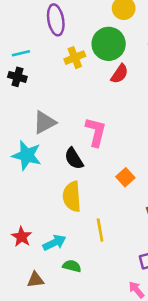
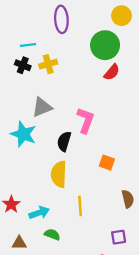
yellow cross: (75, 58) -> (48, 64), moved
black semicircle: (74, 158) -> (64, 141), turned 42
orange square: (125, 177) -> (107, 163), turned -35

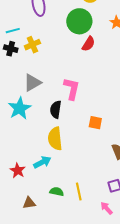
cyan star: (23, 134) -> (20, 108), turned 30
yellow line: (80, 206) -> (79, 192), moved
cyan arrow: (39, 213) -> (42, 162), moved

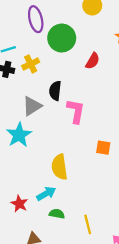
green circle: (79, 21) -> (62, 38), moved
black semicircle: (56, 110) -> (55, 91), moved
green semicircle: (57, 192) -> (57, 214), moved

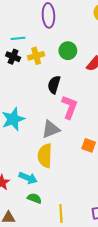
green circle: (62, 38) -> (68, 51), moved, size x0.7
gray triangle: (32, 106) -> (51, 129), moved
cyan arrow: (46, 194) -> (28, 178), turned 42

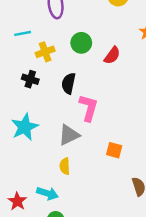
black cross: (13, 57) -> (30, 79), moved
yellow semicircle: (45, 156) -> (65, 166), size x0.6

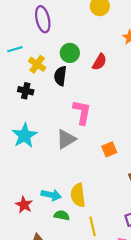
yellow cross: (45, 52) -> (37, 64), turned -30
black semicircle: (69, 83) -> (60, 76), moved
orange square: (114, 150) -> (109, 149), turned -32
yellow semicircle: (65, 166) -> (78, 195), moved, size x1.5

